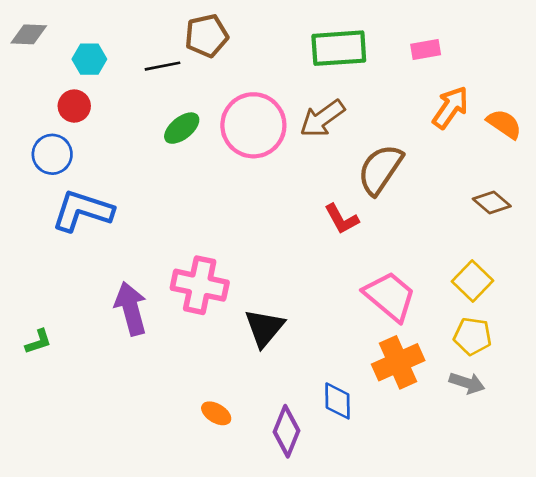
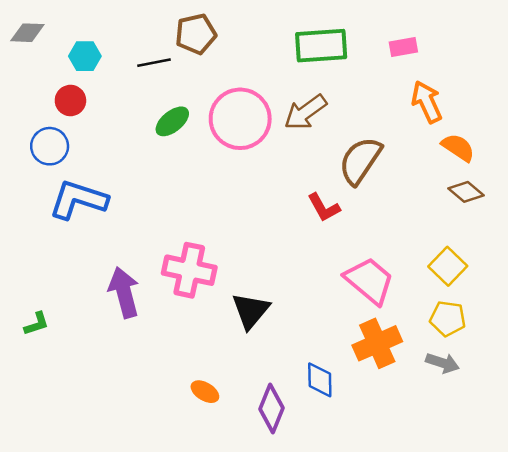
orange arrow: (450, 107) -> (427, 102), turned -60
orange semicircle: (504, 124) -> (458, 148), moved

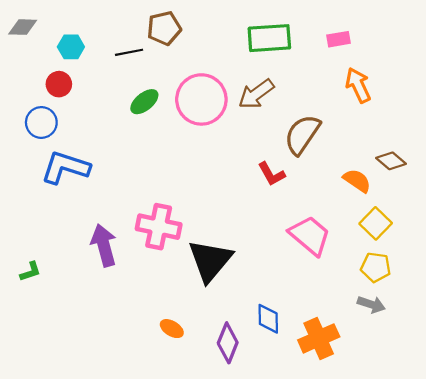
orange semicircle: (458, 148) -> (357, 181), moved
black triangle: (251, 311) -> (210, 261), size x1.4
orange cross: (377, 343) -> (319, 338), moved

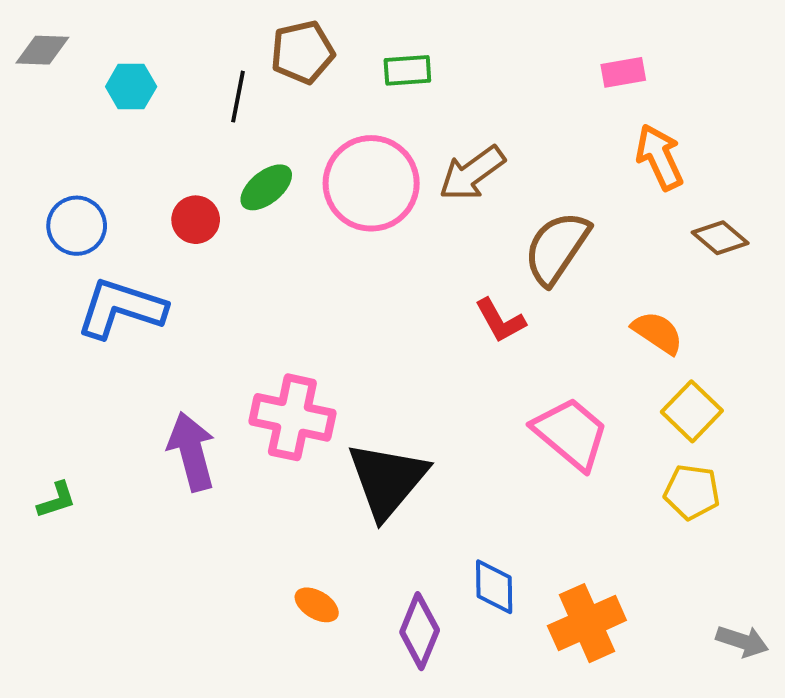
green rectangle: (269, 38) -> (407, 70), moved, size x0.6
black line: (129, 52) -> (238, 97), turned -68
red circle: (59, 84) -> (196, 220), moved
brown diamond: (391, 161) -> (720, 238), moved
gray arrow: (371, 304) -> (742, 641), moved

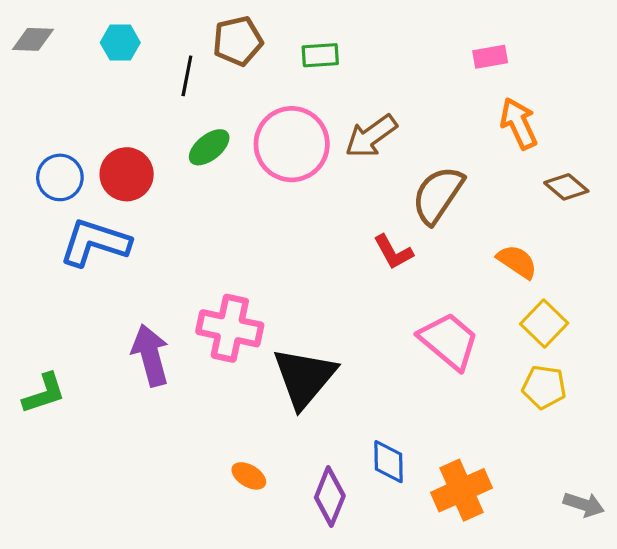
cyan hexagon: (131, 87) -> (120, 43), moved
red circle: (196, 220) -> (127, 174), moved, size x1.4
green L-shape: (56, 500) -> (44, 393), size x1.4

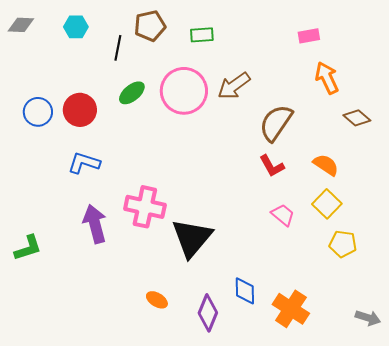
blue L-shape: (95, 243) -> (84, 163), moved, size x0.7
red L-shape: (393, 252) -> (272, 166), moved
yellow square: (544, 324) -> (327, 204), moved
pink trapezoid: (449, 341) -> (283, 215), size x0.6
orange cross: (462, 490) -> (291, 309), turned -33

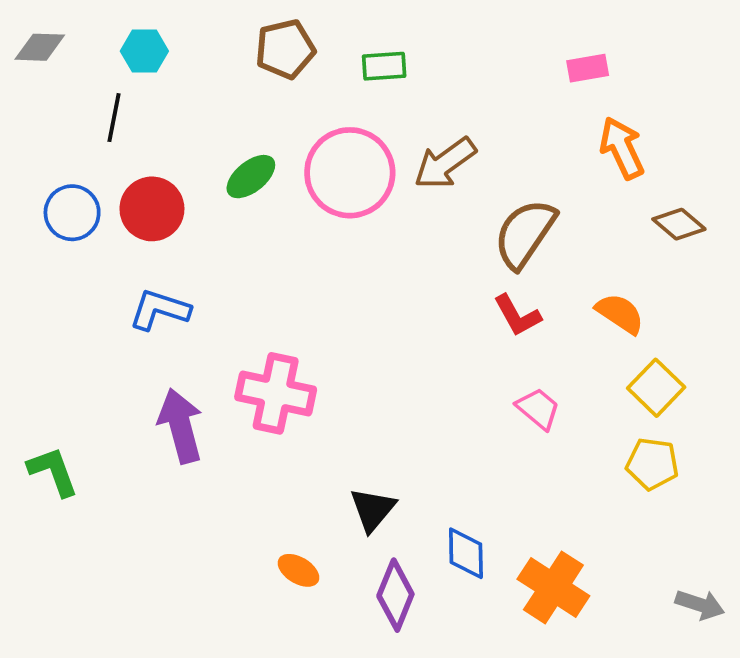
black line: (118, 48) -> (114, 118), moved
yellow square: (327, 204) -> (656, 388), moved
black triangle: (192, 238) -> (373, 509), moved, size x0.6
green L-shape: (28, 248) -> (53, 471), turned -92

